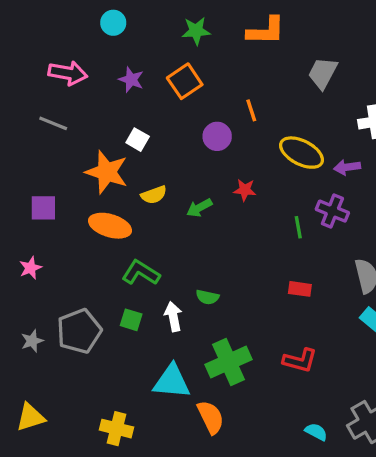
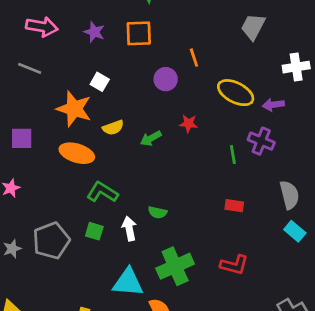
orange square: (185, 81) -> (139, 33), turned 32

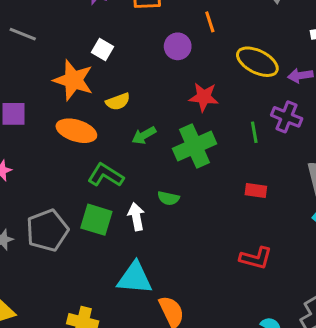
red star: (189, 124) -> (204, 97), size x1.4
green arrow: (151, 138) -> (144, 135), moved
green square: (94, 231) -> (96, 220), size x1.5
green cross: (175, 266) -> (195, 146), moved

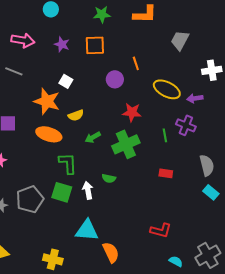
green L-shape: (106, 175) -> (68, 163), turned 55
red L-shape: (256, 258) -> (161, 230), moved

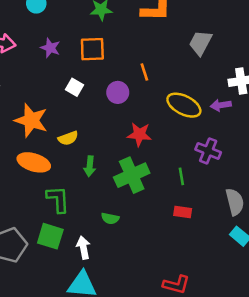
white square: (66, 81) -> (74, 87), moved
purple arrow: (195, 98) -> (221, 105), moved
green line: (165, 135) -> (181, 176), moved
green arrow: (93, 137) -> (90, 166), turned -56
white arrow: (88, 190) -> (83, 248), moved

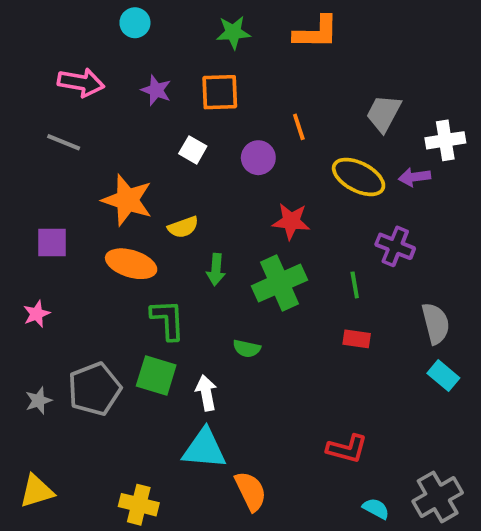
gray trapezoid: (200, 43) -> (384, 113), moved

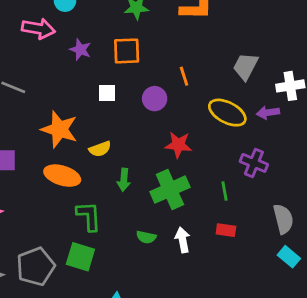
pink arrow: (81, 83) -> (38, 29), moved
white square: (193, 150) -> (107, 93), turned -30
white arrow: (206, 393) -> (183, 240), moved

